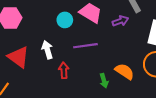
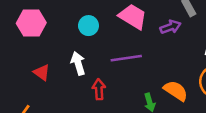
cyan circle: (65, 20) -> (88, 26), moved
red triangle: (18, 57) -> (42, 72), size x0.6

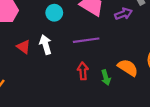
red triangle: (42, 72) -> (24, 47), moved
red arrow: (99, 89) -> (83, 71), moved

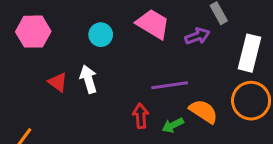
purple line: (86, 40) -> (170, 85), moved
green arrow: (106, 78) -> (173, 125), turned 80

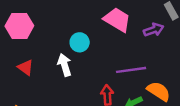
cyan circle: (101, 35) -> (80, 42), moved
red triangle: (58, 82) -> (26, 67), moved

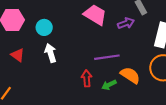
cyan circle: (80, 42) -> (44, 27), moved

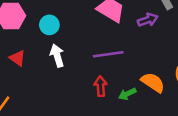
purple line: (107, 57) -> (108, 54), moved

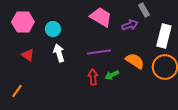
orange semicircle: (153, 82) -> (135, 61), moved
green arrow: (127, 94) -> (112, 75), moved

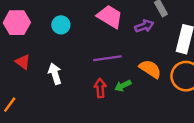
cyan circle: (53, 29) -> (61, 25), moved
white arrow: (59, 53) -> (55, 74), moved

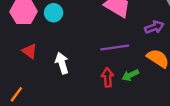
cyan circle: (61, 25) -> (54, 13), moved
purple arrow: (144, 26) -> (154, 27), moved

